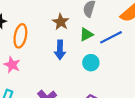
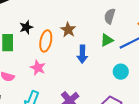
brown star: (61, 22) -> (68, 30), moved
cyan circle: (91, 63) -> (121, 72), moved

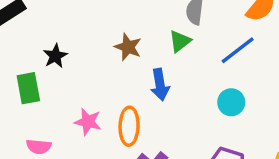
green triangle: (107, 40) -> (180, 41), moved
orange ellipse: (46, 41) -> (129, 126), moved

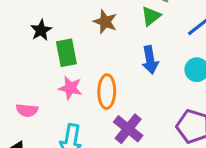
blue arrow: (160, 85) -> (150, 60), moved
green rectangle: (28, 88) -> (66, 53), moved

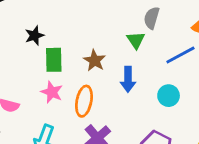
green triangle: (151, 16) -> (136, 40), turned -36
brown star: (105, 22) -> (95, 61), moved

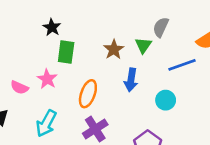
black star: (34, 36) -> (52, 27), turned -30
brown star: (95, 61) -> (114, 49), moved
pink star: (52, 92) -> (47, 79), moved

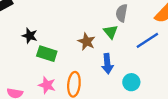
green rectangle: (66, 52) -> (47, 54), turned -66
pink star: (47, 79) -> (47, 85), moved
cyan circle: (166, 100) -> (131, 82), moved

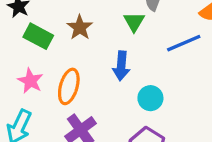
brown star: (87, 42) -> (80, 27), moved

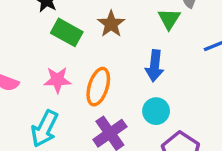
pink star: (30, 81) -> (57, 80), turned -30
cyan circle: (150, 98) -> (156, 111), moved

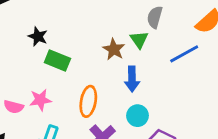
brown star: (111, 24) -> (114, 49), moved
pink star: (57, 80) -> (40, 100), moved

